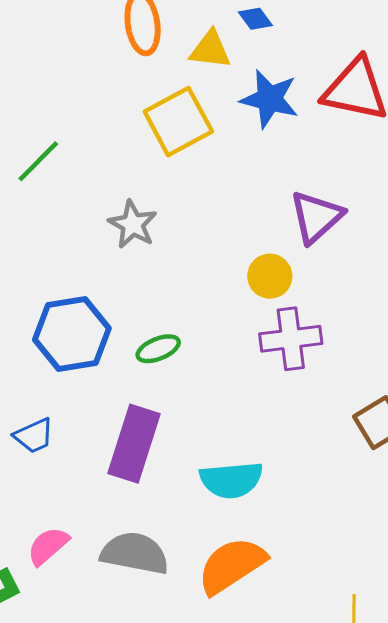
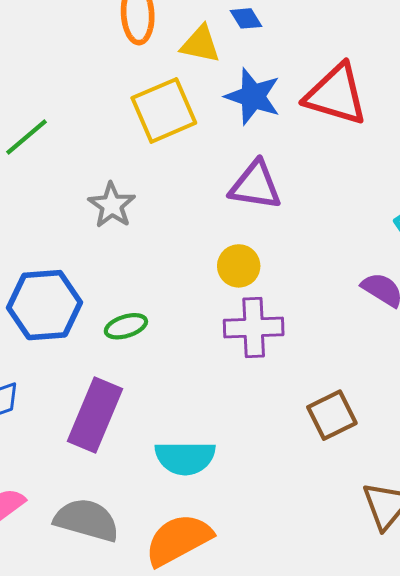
purple triangle: (316, 217) -> (255, 185), moved, turned 46

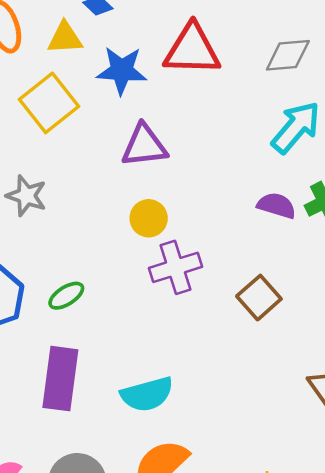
brown square: (332, 415) -> (259, 298), moved

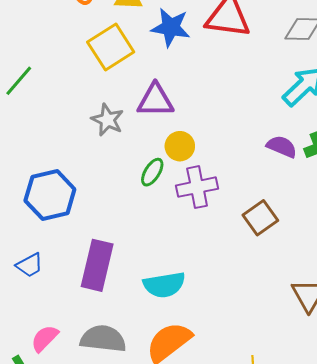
purple triangle: (144, 146) -> (155, 100), moved
gray star: (26, 196) -> (107, 120), moved
green ellipse: (66, 296) -> (152, 172), moved, turned -32

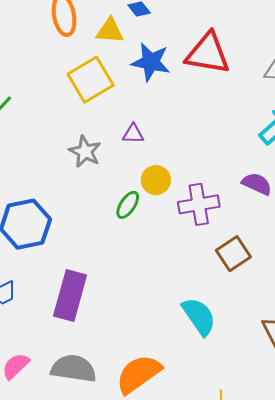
purple triangle: (155, 100) -> (133, 134), size x0.6
purple cross: (197, 187) -> (199, 204), moved
cyan semicircle: (164, 285) -> (199, 316), moved, turned -117

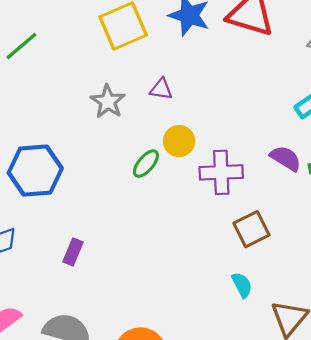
purple rectangle: (70, 295) -> (73, 252), size x0.5
cyan semicircle: (199, 316) -> (242, 285), moved, size x0.6

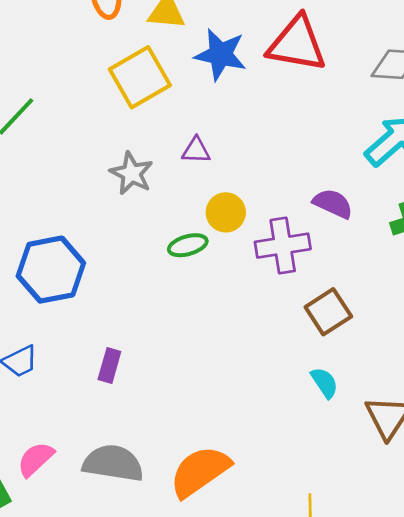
purple semicircle: (286, 158) -> (333, 204), moved
green ellipse: (146, 164) -> (188, 245), turned 40

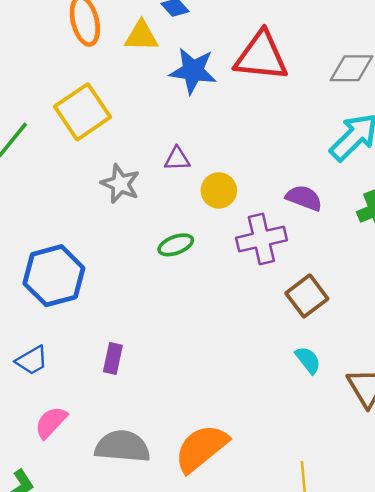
yellow square: (140, 77) -> (83, 112), moved
yellow circle: (226, 212) -> (219, 190), moved
pink semicircle: (36, 459) -> (51, 422), moved

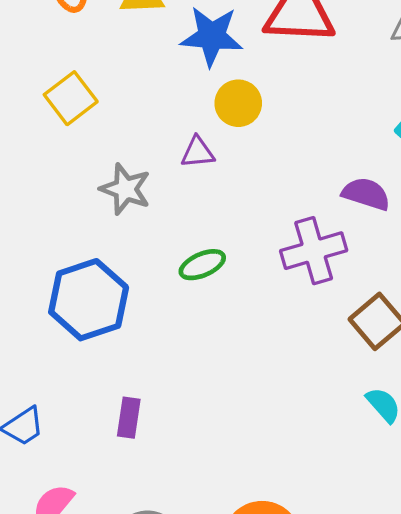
yellow square: (83, 112) -> (71, 98), size x0.7
yellow circle: (219, 190) -> (238, 103), moved
blue hexagon: (54, 276) -> (89, 300), moved

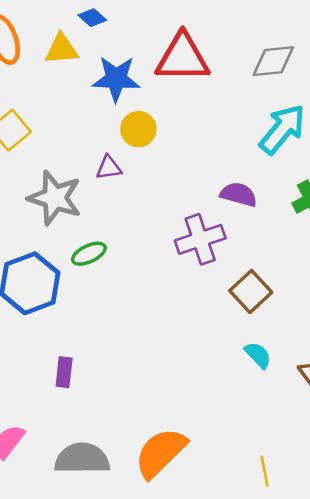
gray star: (125, 189) -> (55, 198), size x1.4
green ellipse: (202, 265) -> (89, 254), moved

